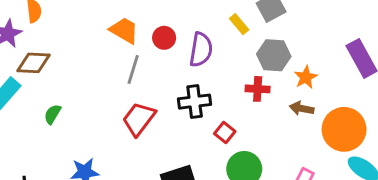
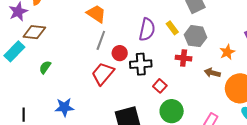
yellow rectangle: (239, 24) -> (172, 28), moved
red circle: (164, 38) -> (120, 53), moved
orange star: (306, 77) -> (227, 52), moved

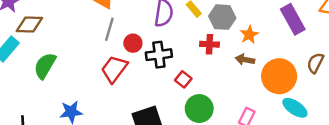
orange star: (227, 52) -> (249, 35), moved
green semicircle: (45, 67) -> (45, 66), size x1.6

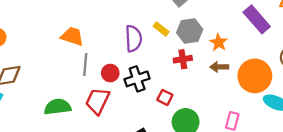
green semicircle: (45, 66) -> (58, 107), moved, turned 64

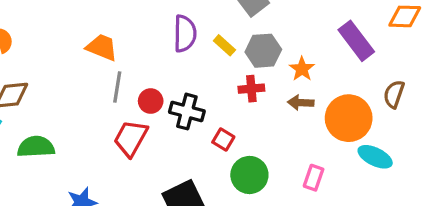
purple semicircle: (134, 39) -> (185, 34), moved
black cross: (137, 79) -> (187, 112), turned 30
green semicircle: (58, 107) -> (36, 147), moved

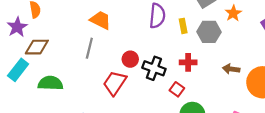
yellow rectangle: (224, 45) -> (183, 26), turned 32
orange star: (302, 69) -> (233, 13), moved
gray line: (117, 87) -> (89, 48), moved
red cross: (251, 89) -> (188, 62), moved

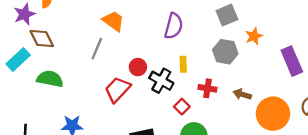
yellow rectangle: (183, 26) -> (183, 64), moved
brown diamond: (37, 47) -> (42, 39), turned 55
red cross: (188, 62) -> (207, 88), moved

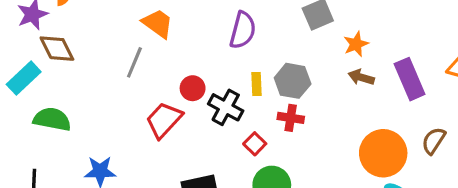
gray hexagon: (225, 52) -> (293, 81), moved
green semicircle: (50, 79) -> (52, 119), moved
brown arrow: (242, 94) -> (361, 77), moved

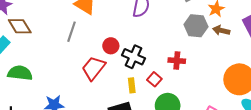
gray hexagon: (293, 81) -> (196, 26), moved
yellow rectangle: (256, 84) -> (132, 85), moved

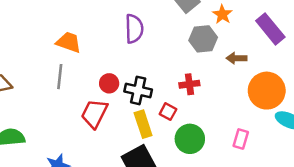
brown arrow: (221, 30) -> (236, 58), moved
yellow rectangle: (132, 85) -> (143, 124), size x1.5

